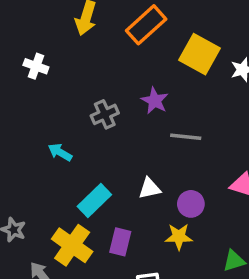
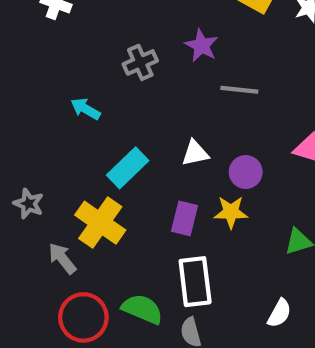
purple rectangle: (120, 242) -> (185, 218), moved

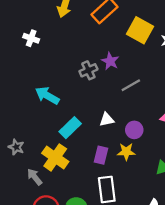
gray cross: (140, 62) -> (88, 70), moved
gray line: (239, 90) -> (131, 85), turned -36
cyan arrow: (85, 109) -> (47, 96), size x1.5

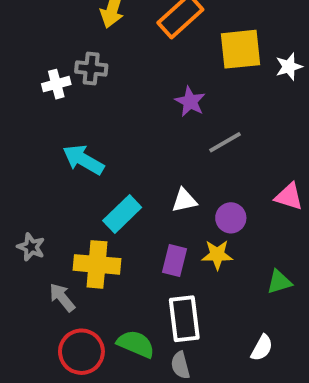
yellow square: (140, 30) -> (240, 49), turned -35
white cross: (31, 38) -> (56, 84), moved, turned -35
gray cross: (88, 70) -> (91, 69), moved, turned 30
yellow cross: (55, 157) -> (97, 264), turned -30

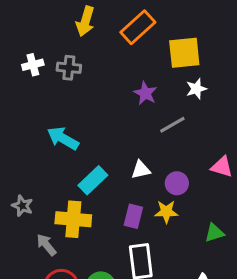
white star: (289, 67) -> (196, 89), moved
white cross: (56, 84) -> (33, 65), moved

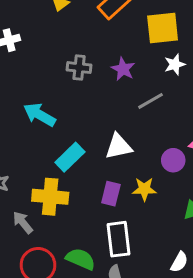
gray cross: (69, 68) -> (79, 68), moved
white triangle: (141, 170) -> (119, 147), size x1.4
purple circle: (177, 183) -> (173, 160), moved

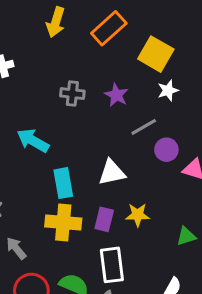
yellow square: (163, 28) -> (156, 54), turned 36
cyan rectangle: (70, 157) -> (63, 183), turned -56
purple circle: (173, 160) -> (166, 150), moved
yellow cross: (50, 197) -> (63, 222), moved

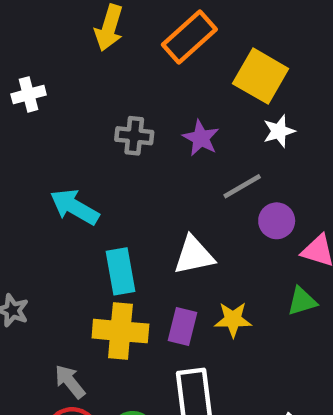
green triangle: (186, 236) -> (302, 301), moved
gray arrow: (16, 248) -> (70, 382), moved

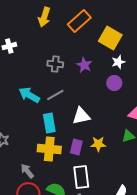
gray line: (242, 186) -> (55, 95), moved
purple circle: (277, 221) -> (114, 83), moved

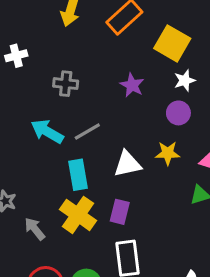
gray cross: (55, 64) -> (66, 84), moved
yellow star: (98, 144) -> (168, 153), moved
yellow cross: (49, 149) -> (78, 215), turned 30
gray arrow: (27, 171) -> (35, 229), moved

